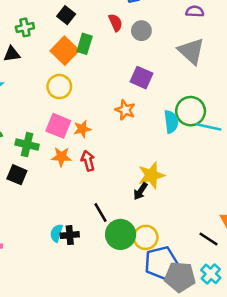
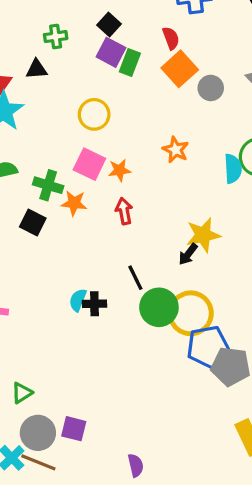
gray circle: (141, 31) -> (211, 88), moved
orange square: (65, 51) -> (180, 69), moved
purple square: (142, 78) -> (111, 52), moved
orange star: (61, 157) -> (74, 203), moved
yellow circle: (146, 237) -> (191, 313), size x1.4

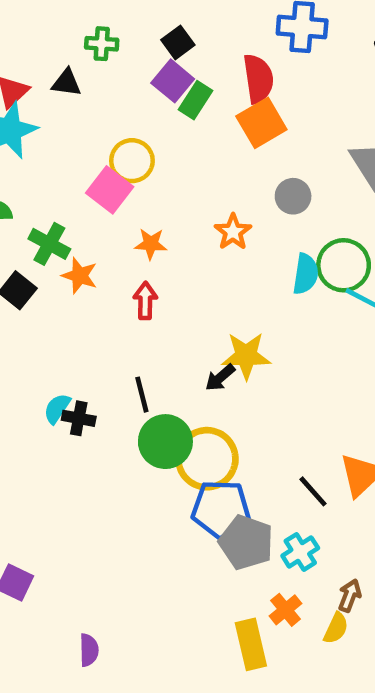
red semicircle: (171, 38) -> (258, 79), size x1.5
gray circle: (211, 88) -> (293, 196), moved
pink square: (89, 164) -> (110, 190), moved

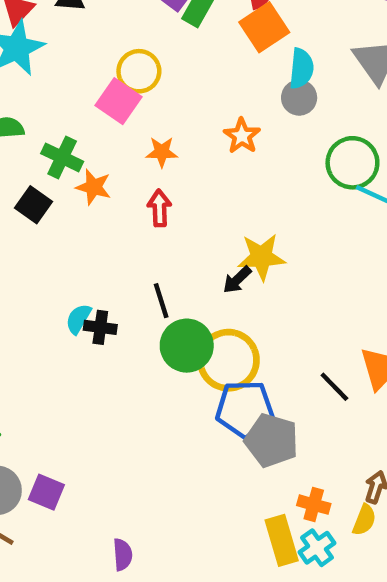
cyan semicircle: (306, 274) -> (301, 69), moved
cyan cross: (300, 552) -> (317, 548), moved
orange cross: (285, 610) -> (314, 505), turned -32

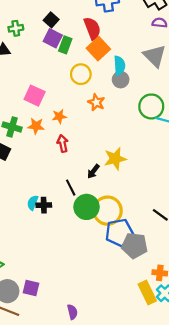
yellow circle: (139, 71) -> (81, 74), moved
orange star: (94, 187) -> (36, 126), moved
black arrow: (237, 280) -> (93, 171), moved

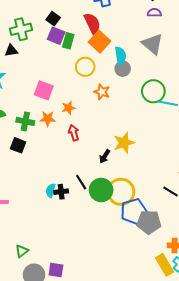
green cross: (16, 28) -> (21, 29), size x1.5
black line: (71, 188) -> (81, 182), moved

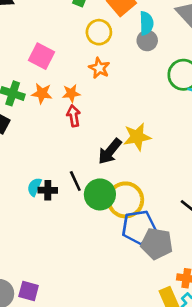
orange star: (102, 92) -> (99, 68), moved
orange star: (68, 108) -> (71, 93), moved
black arrow: (105, 156) -> (110, 151), size x1.5

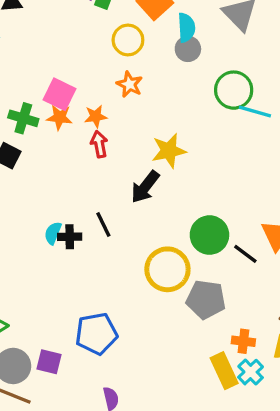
pink square: (41, 56) -> (59, 94), moved
yellow star: (137, 137) -> (169, 151), moved
green circle: (100, 194) -> (209, 235), moved
yellow circle: (125, 200) -> (167, 269), moved
blue pentagon: (139, 227) -> (96, 334), moved

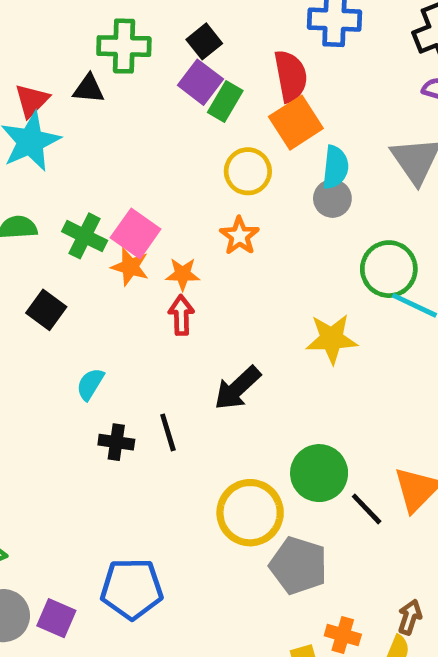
green cross: (23, 118) -> (85, 236), moved
yellow star: (169, 151) -> (332, 339), moved
cyan semicircle: (53, 233) -> (90, 384), moved

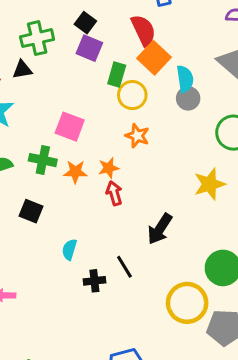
green rectangle: (225, 101) -> (117, 74), moved
pink square: (136, 233) -> (70, 127), moved

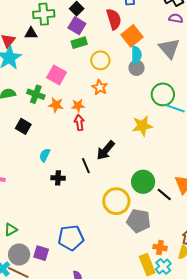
orange square: (154, 58) -> (132, 36), moved
green rectangle: (117, 74) -> (79, 43), moved, turned 49
black line: (124, 267) -> (86, 166), moved

